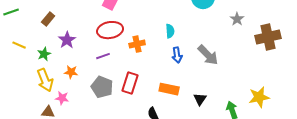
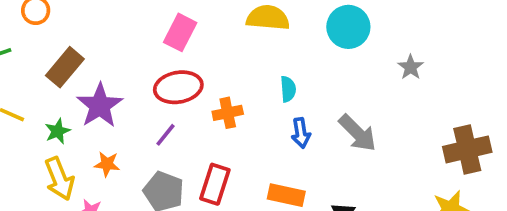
brown rectangle: (48, 19) -> (65, 67), size x1.5
brown cross: (268, 37) -> (467, 149), moved
purple star: (67, 40) -> (100, 106), size x1.4
purple line: (103, 56) -> (165, 135), turned -32

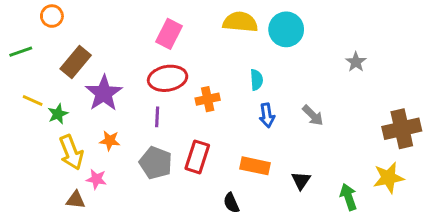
cyan circle: (348, 27) -> (286, 29), moved
green star: (58, 131) -> (58, 114), moved
gray arrow: (358, 133) -> (313, 115), size x0.7
purple line: (165, 135) -> (157, 117), turned -36

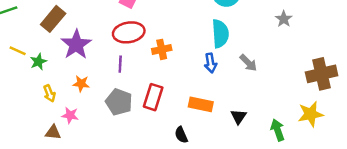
cyan semicircle: (257, 80) -> (220, 34), moved, size x1.6
yellow arrow: (71, 152) -> (49, 93), size x0.6

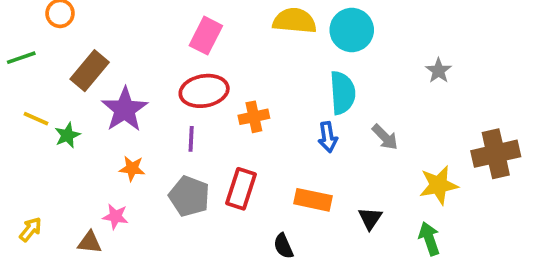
yellow arrow: (49, 93) -> (30, 229), moved, turned -119
yellow star: (311, 114) -> (439, 185), moved

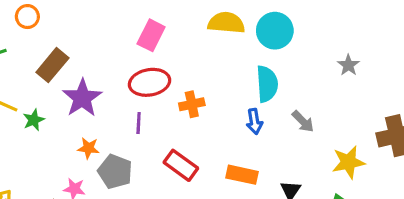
red rectangle: (241, 189) -> (181, 165), turned -72
gray pentagon: (189, 196) -> (115, 172), moved

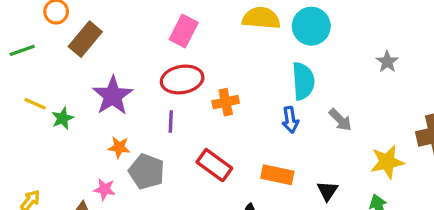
brown rectangle: (52, 65) -> (85, 39), moved

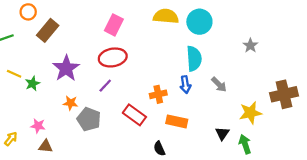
orange cross: (226, 102) -> (158, 94), moved
purple line: (171, 121) -> (105, 86), turned 40
pink star: (105, 189) -> (38, 126), moved
black triangle: (327, 191) -> (222, 133), moved

